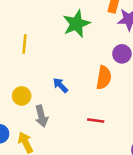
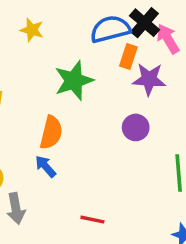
orange semicircle: (104, 78) -> (51, 133), moved

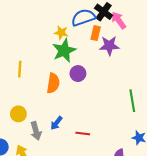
yellow star: (32, 30) -> (61, 33), moved
purple circle: (136, 127) -> (78, 74), moved
blue arrow: (46, 166) -> (56, 123), moved, turned -96

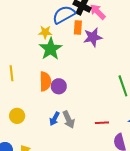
purple circle: (78, 74) -> (59, 86), moved
gray arrow: (36, 131) -> (69, 120), moved
red line: (83, 133) -> (102, 123), moved

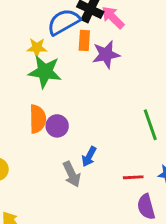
green star: (51, 49) -> (45, 72), turned -30
blue arrow: (54, 119) -> (89, 157), moved
red line: (102, 123) -> (133, 177), moved

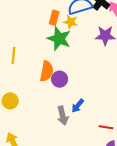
orange rectangle: (84, 40) -> (54, 18), moved
yellow star: (37, 48) -> (71, 22), moved

